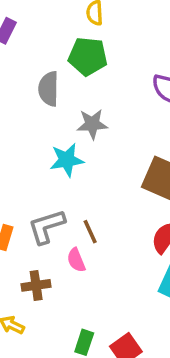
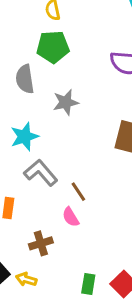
cyan star: (67, 160) -> (24, 137), moved
gray L-shape: (47, 227) -> (41, 173), moved, turned 76

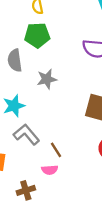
pink semicircle: (71, 217) -> (50, 170), turned -63

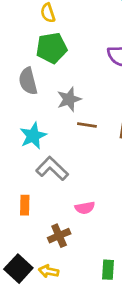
brown line: (56, 150) -> (87, 125), moved, turned -42

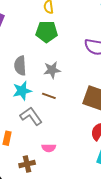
gray semicircle: (28, 81) -> (20, 66), moved
brown line: (87, 125) -> (49, 96), moved

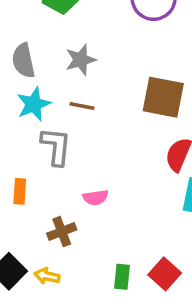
gray L-shape: (31, 116) -> (56, 146), turned 50

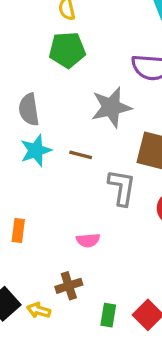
gray star: (81, 60) -> (111, 107), moved, size x1.4
gray L-shape: (56, 146) -> (122, 187), moved
brown cross: (62, 232) -> (69, 286), moved

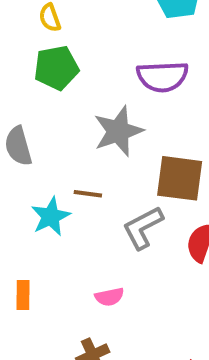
cyan star: (36, 150) -> (51, 217), moved
gray L-shape: (122, 187) -> (143, 228), turned -120

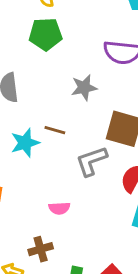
gray star: (118, 131) -> (84, 88), size x0.7

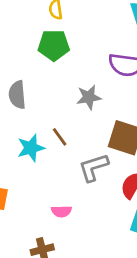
brown line: (55, 130) -> (60, 137), turned 36

